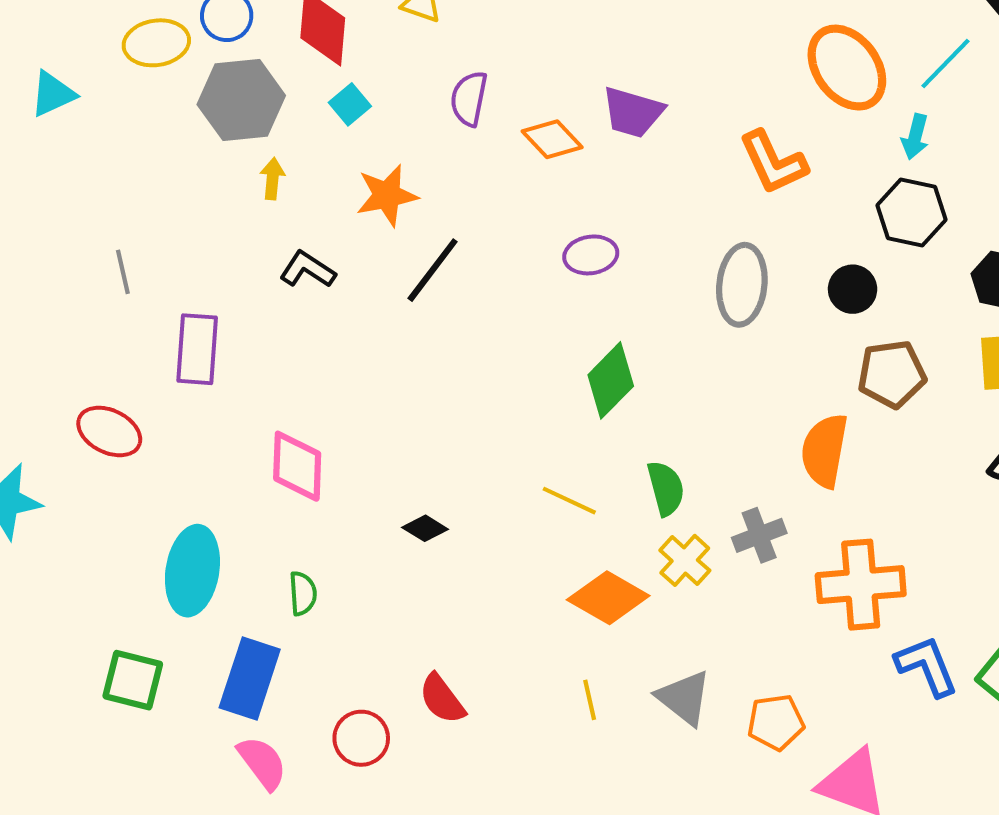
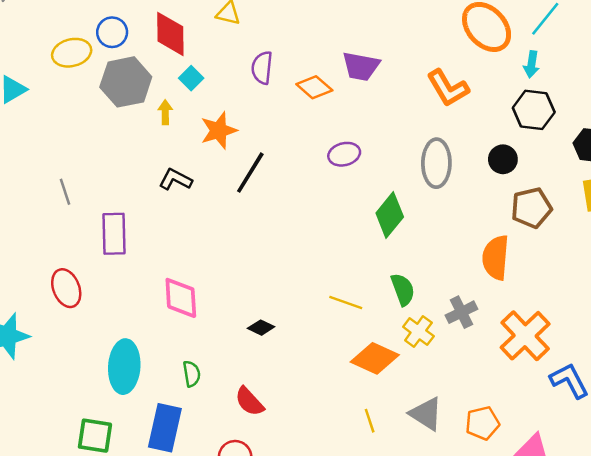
yellow arrow: (272, 179) -> (165, 112), moved
green diamond: (611, 380) -> (390, 215), moved
red ellipse: (109, 431) -> (66, 288), turned 48
orange cross: (861, 585) -> (525, 336), turned -33
red semicircle: (442, 699) -> (249, 401), moved

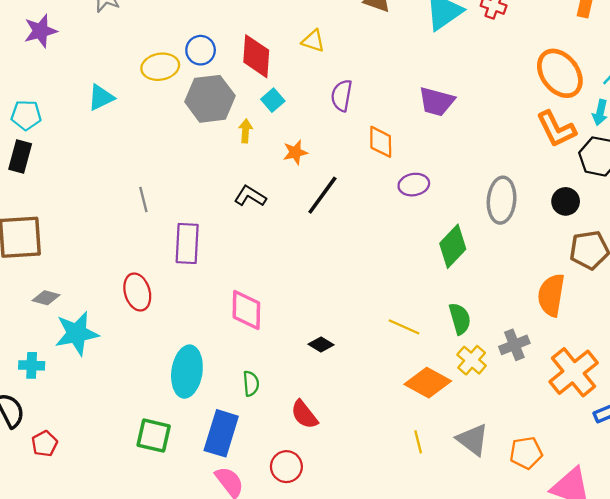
orange diamond: (314, 87) -> (381, 142), moved, turned 44
orange L-shape: (448, 88) -> (556, 129), moved
orange star: (219, 130) -> (295, 152), size x0.7

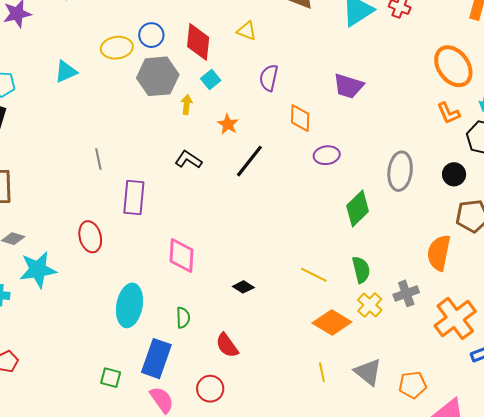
orange L-shape: (556, 129) -> (448, 113), size x0.7
orange star: (295, 152) -> (228, 124), turned -30
green square: (154, 436) -> (111, 378), moved, size x0.7

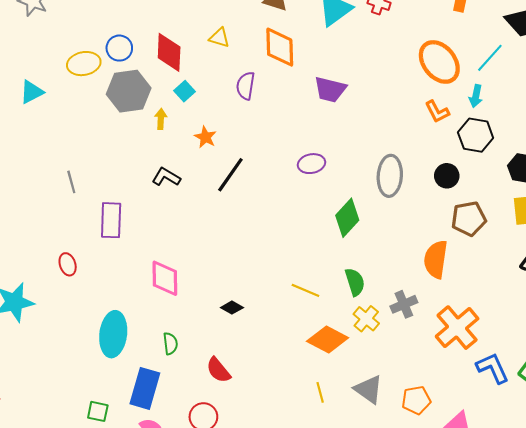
orange diamond: (300, 118) -> (280, 47), moved, size x1.4
red ellipse: (90, 237) -> (68, 264), size x0.7

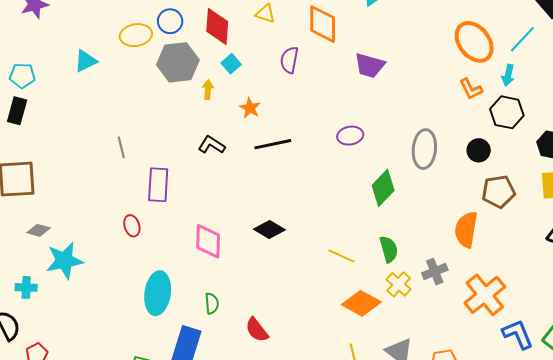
black line: (230, 175) -> (273, 144), turned 42
red ellipse: (68, 264) -> (132, 226), moved
black diamond: (232, 308) -> (269, 230), moved, size x1.4

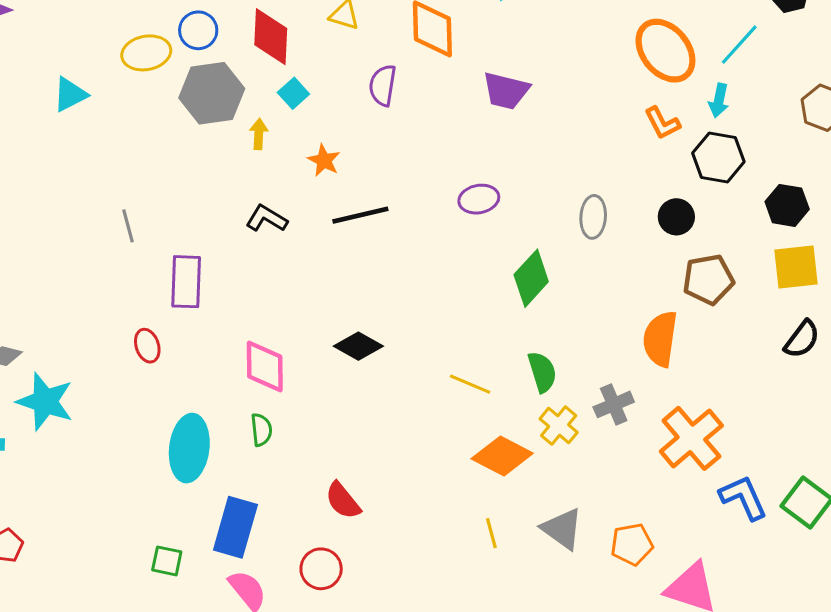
gray ellipse: (424, 149) -> (593, 217), size x0.7
cyan star: (64, 261) -> (45, 402), turned 30
green semicircle: (212, 303) -> (261, 430), moved

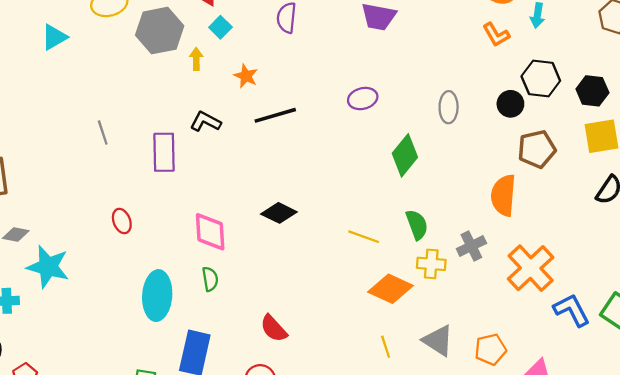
black hexagon: (718, 157) -> (541, 79), moved
purple rectangle: (186, 282) -> (164, 152), moved
yellow cross: (559, 426) -> (431, 264), turned -32

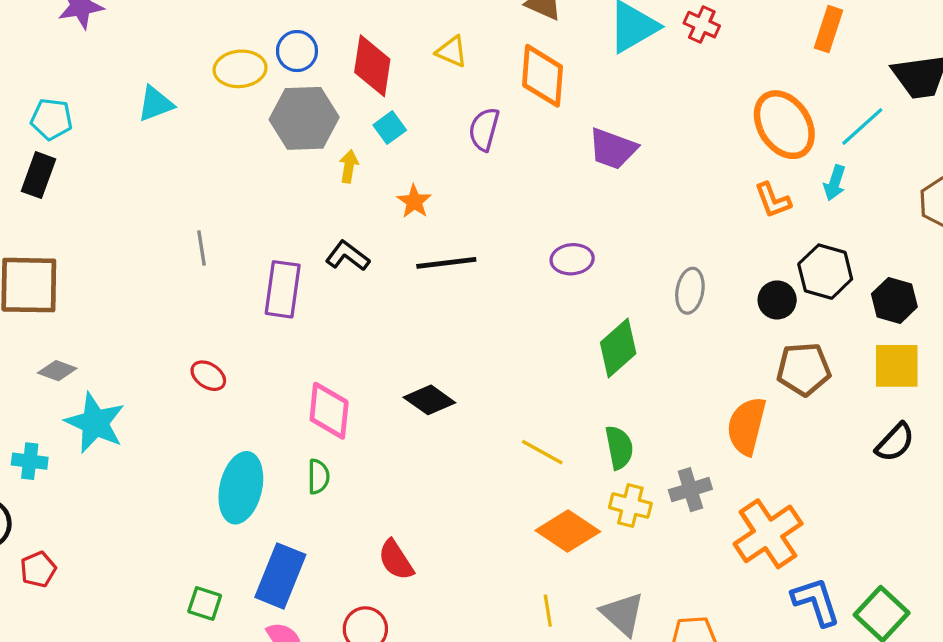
red ellipse: (122, 221) -> (208, 376), turned -45

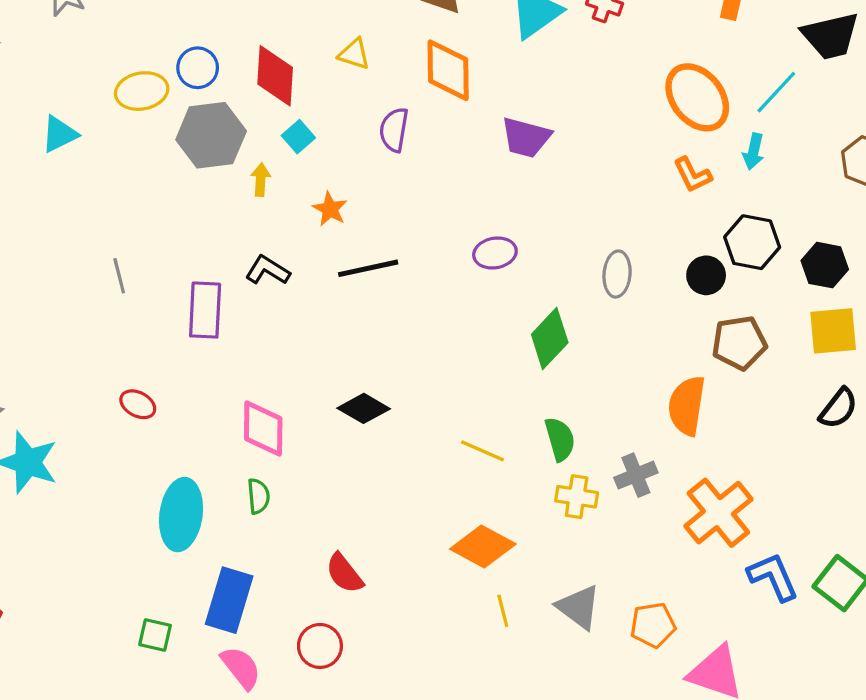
orange diamond: (568, 531) -> (483, 546), moved

